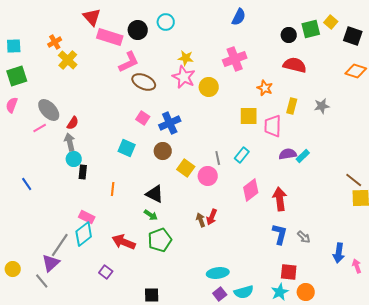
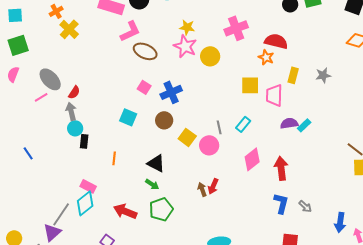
red semicircle: (295, 65) -> (276, 41), moved

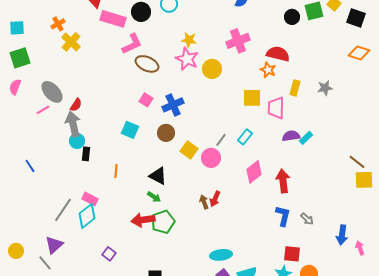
gray arrow: (71, 111) -> (73, 124), size x1.4
gray line: (219, 127) -> (221, 140), turned 48
red arrow: (125, 211) -> (143, 220), moved, turned -30
gray line: (61, 214) -> (63, 210), moved

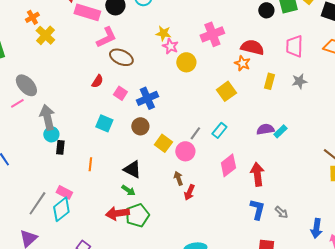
pink star: (187, 59) -> (170, 46), moved, size x0.7
yellow square: (252, 98) -> (226, 91), turned -36
red semicircle: (76, 105) -> (97, 81), moved
pink trapezoid: (276, 108) -> (294, 46), moved
brown arrow: (204, 202) -> (178, 178), moved

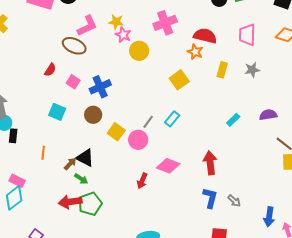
pink L-shape: (106, 37) -> (87, 26), moved
purple semicircle: (265, 129) -> (268, 115), moved
pink diamond: (228, 165) -> (168, 166), moved, turned 60
brown arrow: (178, 178) -> (70, 164), moved, turned 64

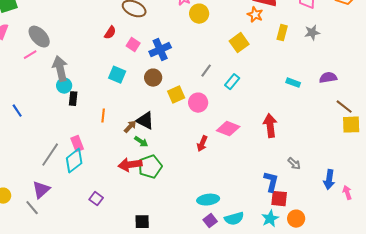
cyan rectangle: (233, 120) -> (293, 83), turned 64
gray line: (148, 122) -> (206, 71), moved
yellow square: (116, 132) -> (176, 95), turned 30
pink rectangle: (17, 181) -> (77, 144), turned 42
blue L-shape: (210, 198) -> (271, 182), moved

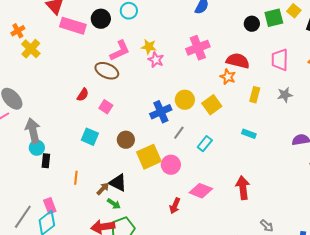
yellow circle: (199, 14) -> (185, 100), moved
blue cross: (160, 50) -> (161, 112), moved
cyan rectangle: (293, 83) -> (249, 134), moved
yellow square: (176, 95) -> (149, 157), size x1.4

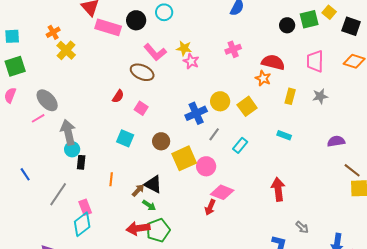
pink cross: (198, 48) -> (233, 49), size x0.7
pink L-shape: (120, 51) -> (155, 52), turned 75
pink diamond: (201, 191) -> (222, 192), moved
gray line: (23, 217) -> (58, 194), moved

